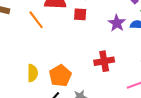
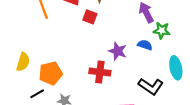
purple star: (117, 23) -> (118, 51), moved, turned -30

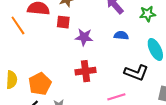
green star: (162, 30) -> (148, 14), moved
purple star: (118, 51) -> (84, 37), moved

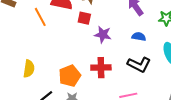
black L-shape: (136, 73) -> (139, 65), moved
orange pentagon: (40, 84) -> (70, 76), moved

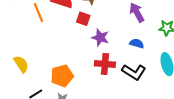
red cross: (101, 68) -> (105, 64), moved
yellow semicircle: (29, 69) -> (21, 64), turned -48

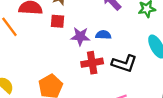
blue semicircle: (137, 43) -> (103, 35), moved

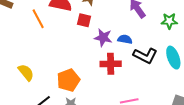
black L-shape: (124, 63) -> (145, 56), moved

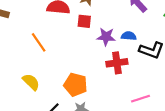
orange line: (38, 19) -> (39, 42), moved
orange pentagon: (68, 80) -> (76, 85), turned -30

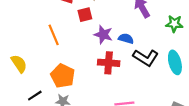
red square: (84, 21) -> (85, 15), turned -32
orange line: (39, 42) -> (54, 35), moved

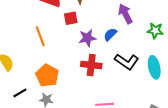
purple star: (103, 35) -> (87, 38), turned -30
blue semicircle: (126, 39) -> (110, 34), moved, turned -64

